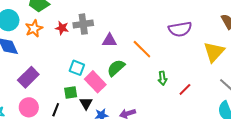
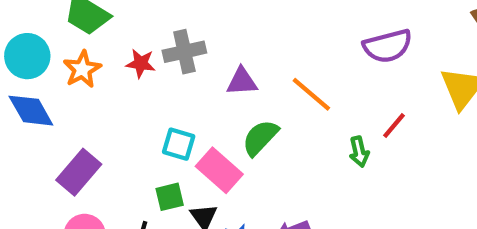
red line: (185, 89) -> (394, 126), moved

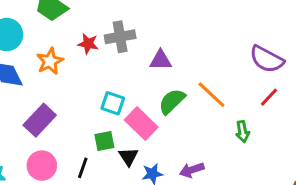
purple semicircle: (388, 46) -> (267, 59), moved, turned 40
orange star: (82, 69) -> (50, 61), moved
orange line: (311, 94) -> (211, 95), moved
green arrow: (359, 152) -> (243, 132), moved

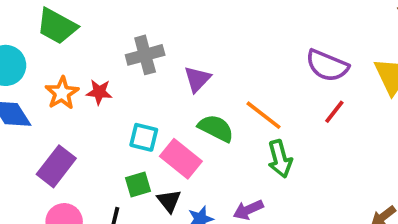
red star: (88, 44) -> (99, 92), moved
purple triangle: (161, 60) -> (197, 79), turned -40
green semicircle: (172, 101) -> (216, 128), turned 76
green arrow: (243, 132) -> (280, 159), moved, size x1.4

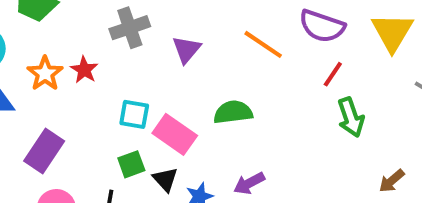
red star: (99, 92) -> (84, 70), turned 30
orange line: (264, 115) -> (263, 44), moved
green semicircle: (216, 128) -> (233, 112), moved, turned -30
green arrow: (280, 159) -> (351, 117), moved

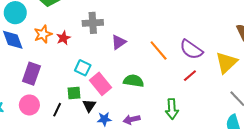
green arrow: (351, 117) -> (172, 109), moved
purple rectangle: (44, 151) -> (31, 74), turned -30

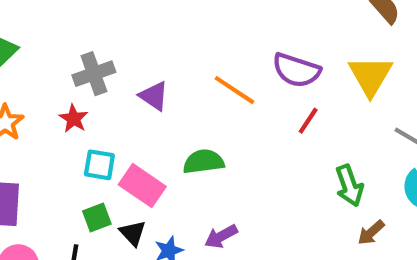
red star: (63, 38) -> (74, 119), moved
purple triangle: (119, 42) -> (154, 96), turned -35
green arrow: (172, 109) -> (349, 186), moved

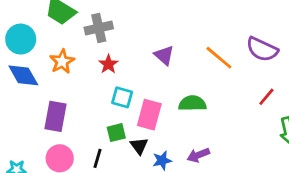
gray cross: (94, 74) -> (99, 28), moved
red line: (308, 121) -> (266, 97), moved
pink rectangle: (142, 186) -> (149, 115), turned 64

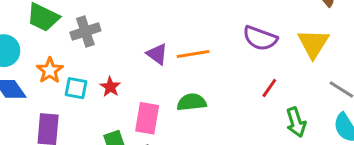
orange line: (219, 58) -> (193, 54), moved, turned -44
red star: (108, 64) -> (110, 87), moved
cyan square: (122, 97) -> (76, 88), moved

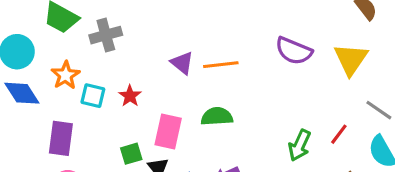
red line: (269, 88) -> (339, 134), moved
green arrow: (296, 122) -> (300, 145), moved, turned 40

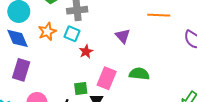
orange line: (221, 65) -> (159, 15), moved
cyan square: (93, 96) -> (72, 34), moved
purple rectangle: (61, 138) -> (21, 70), moved

